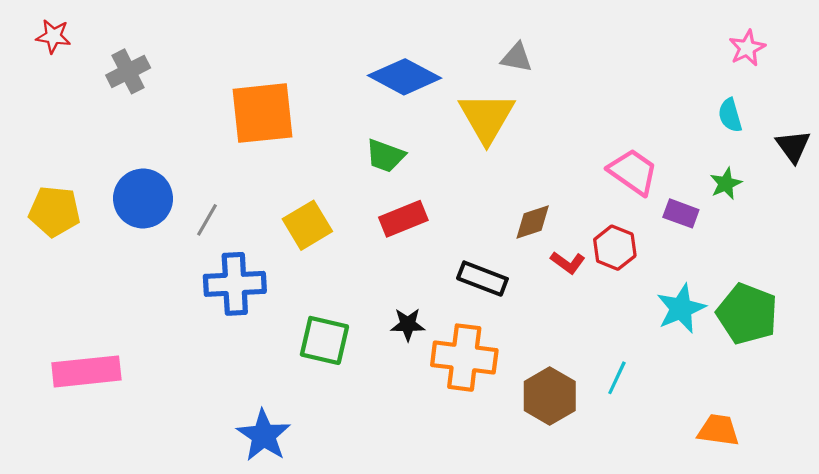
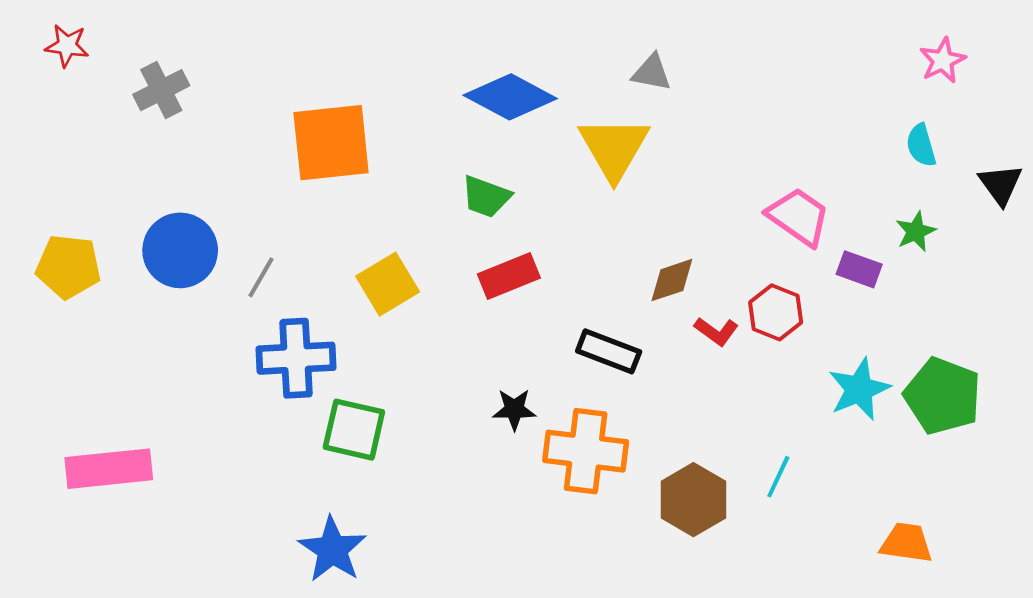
green square: (324, 340) -> (354, 430), moved

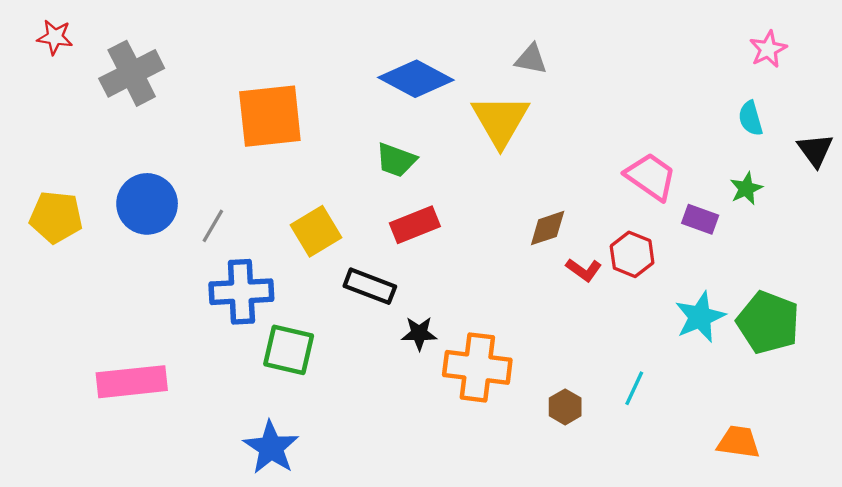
gray cross: (161, 90) -> (132, 73), size x1.4
black rectangle: (609, 351) -> (370, 286), moved
pink rectangle: (109, 469) -> (132, 382), moved
brown hexagon: (693, 500) -> (565, 407), size x0.6

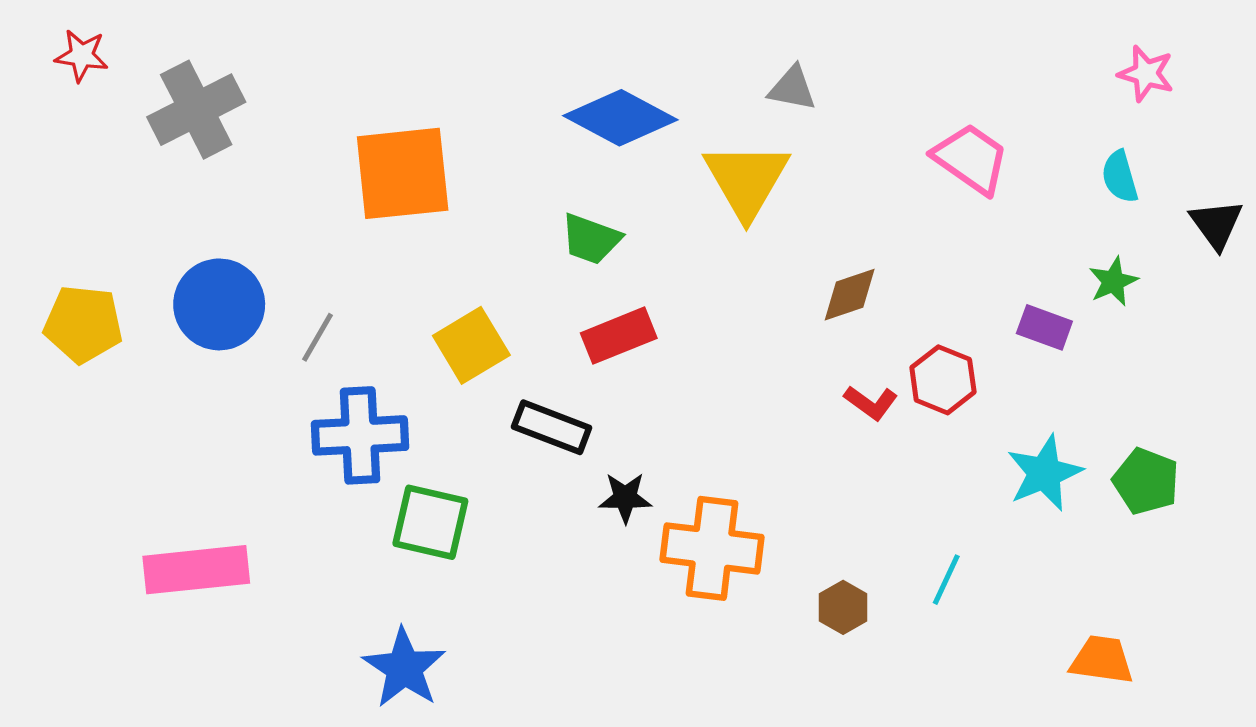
pink star: (768, 49) -> (1146, 74), turned -30
pink trapezoid: (651, 176) -> (971, 159), moved
brown diamond: (548, 228) -> (850, 295), moved
green pentagon: (768, 322) -> (1146, 481), size x0.7

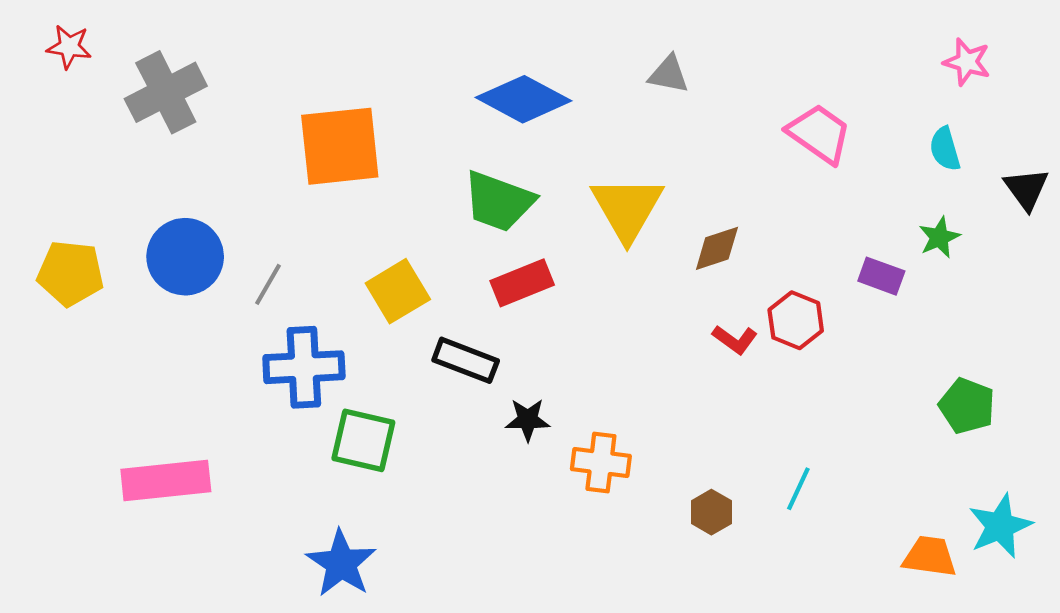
yellow triangle: (746, 180) -> (627, 208), moved
green trapezoid: (591, 239) -> (499, 201), size x1.4
cyan star: (1044, 473) -> (1000, 526), moved
orange cross: (712, 548) -> (601, 463), size x0.7

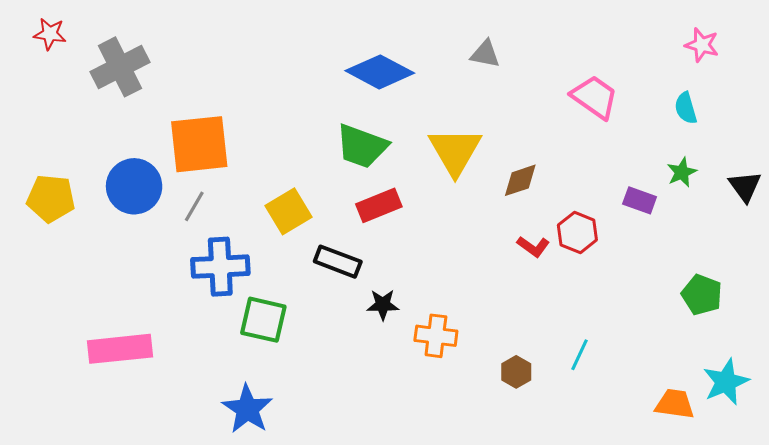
orange square: (340, 146) -> (199, 144), moved
black triangle: (1026, 189) -> (745, 186), moved

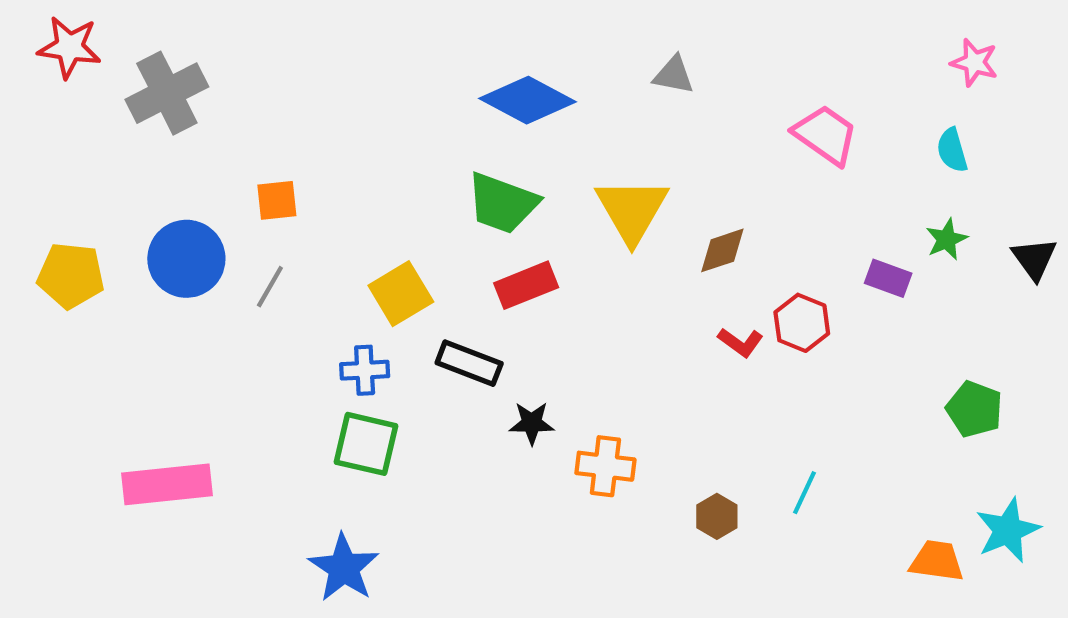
red star: (50, 34) -> (69, 47), size x1.4
orange square: (199, 144) -> (277, 200), size x0.5
blue cross: (220, 267) -> (365, 370), moved, size x0.6

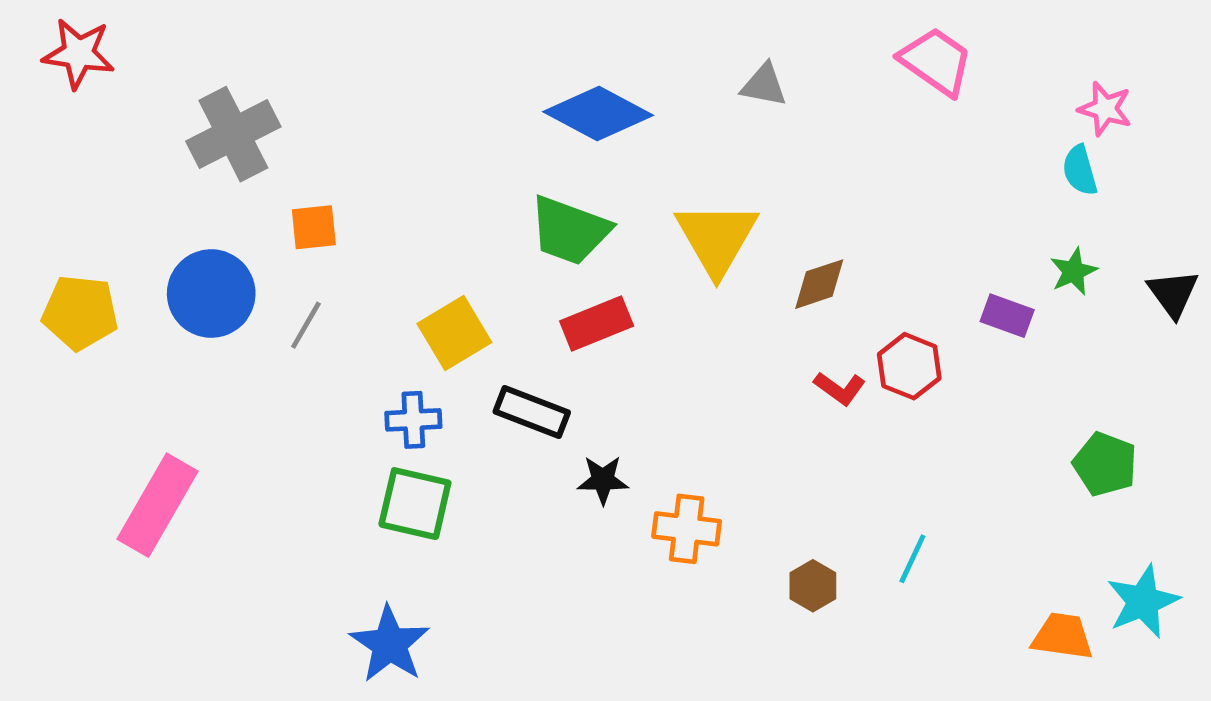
pink star: (974, 62) -> (1105, 109), moved
gray cross: (167, 93) -> (233, 134), moved
pink trapezoid: (825, 135) -> (936, 61), moved
pink rectangle: (167, 484) -> (157, 505), moved, turned -54

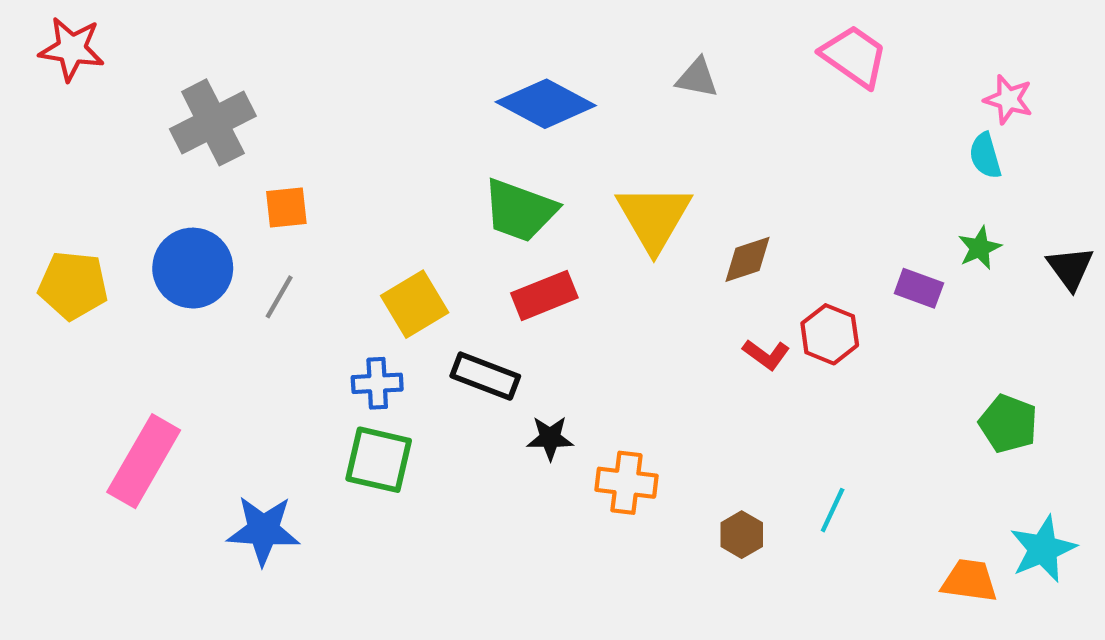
blue star: (390, 644) -> (263, 530), moved, turned -30

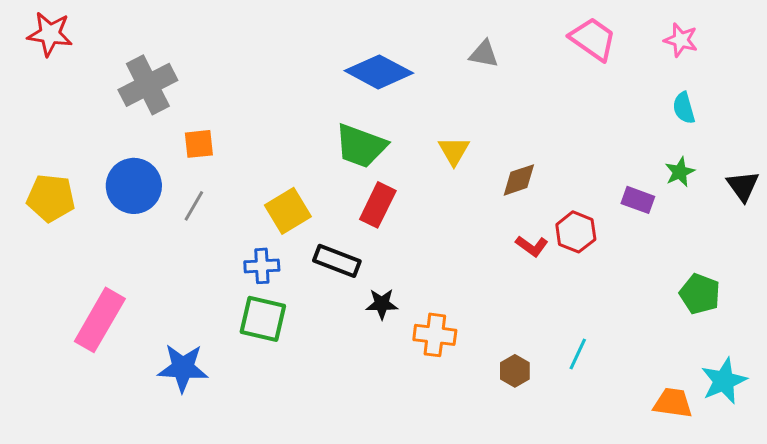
pink star: (1008, 99) -> (681, 40), moved
yellow triangle: (654, 218) -> (454, 151), size x0.6
red rectangle: (544, 295) -> (378, 205), turned -42

